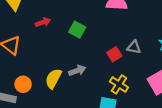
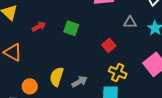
gray triangle: (134, 47) -> (130, 22), moved
gray arrow: (77, 71) -> (80, 82), moved

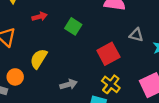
red square: (109, 45) -> (108, 54), size x1.5
yellow semicircle: (57, 77) -> (39, 59), moved

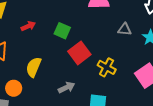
red square: (108, 54) -> (79, 53), moved
yellow cross: (111, 84) -> (107, 67), moved

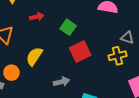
yellow cross: (107, 67) -> (118, 56), moved, turned 36

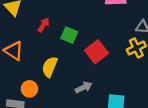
red arrow: (37, 17) -> (44, 25), turned -32
green square: (68, 27) -> (69, 35), moved

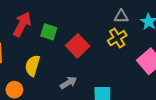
red arrow: (44, 25) -> (22, 24), size x1.6

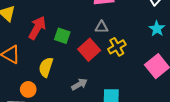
gray triangle: (121, 16) -> (102, 27), moved
yellow cross: (117, 38) -> (117, 47), moved

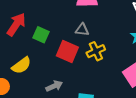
red square: (89, 50) -> (67, 52), turned -30
yellow semicircle: (46, 67) -> (21, 65), turned -150

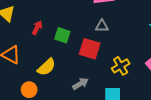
red arrow: (16, 24) -> (37, 28), size x0.6
yellow cross: (96, 51) -> (121, 66), moved

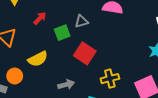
gray triangle: (102, 26) -> (81, 21), moved, turned -32
green square: (62, 35) -> (62, 33), turned 35

